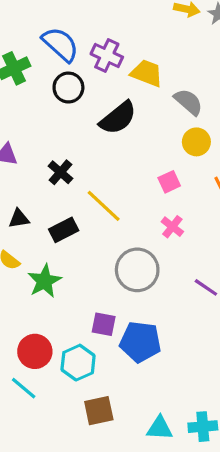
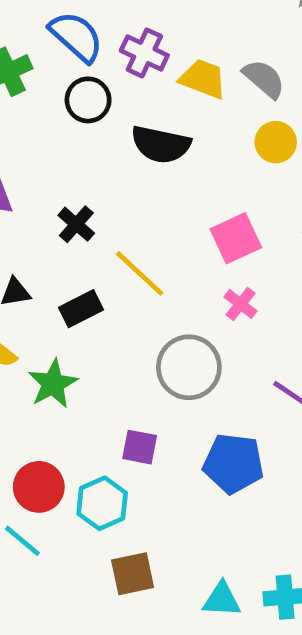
gray semicircle: (188, 102) -> (264, 79), moved
black semicircle: (118, 118) -> (161, 144), turned 51
yellow circle: (196, 142) -> (276, 142), moved
pink square: (169, 182) -> (236, 238), size x1.5
blue pentagon: (140, 342) -> (233, 463), moved

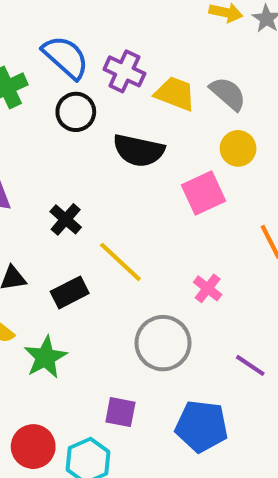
pink square: (236, 238) -> (204, 193), moved

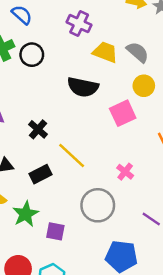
blue semicircle: (66, 57) -> (22, 15), moved, size x0.7
purple cross: (124, 71) -> (79, 24), moved
black circle: (76, 112) -> (32, 55), moved
purple square: (120, 412) -> (55, 231), moved

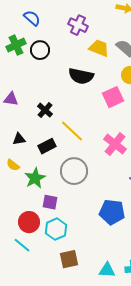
pink cross: (125, 172) -> (115, 144), size x1.6
gray circle: (98, 205) -> (74, 171), moved
purple square: (55, 231) -> (50, 202), moved

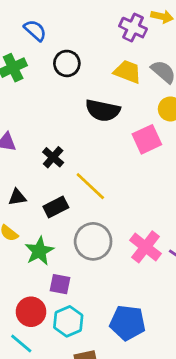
purple cross: (78, 25) -> (133, 28), moved
black circle: (40, 50) -> (67, 63), moved
pink cross: (115, 144) -> (145, 247), moved
blue pentagon: (112, 212) -> (128, 323), moved

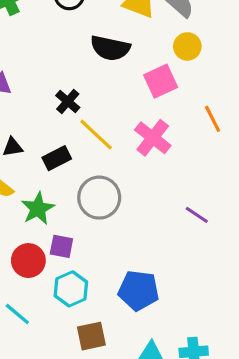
black cross: (53, 157) -> (68, 102), moved
pink cross: (145, 247) -> (153, 138), moved
red circle: (31, 312) -> (28, 261), moved

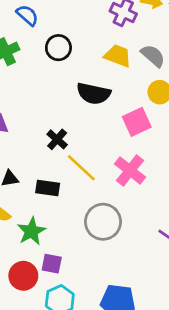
black rectangle: (57, 158) -> (48, 188), turned 35
gray circle: (99, 198) -> (103, 222), moved

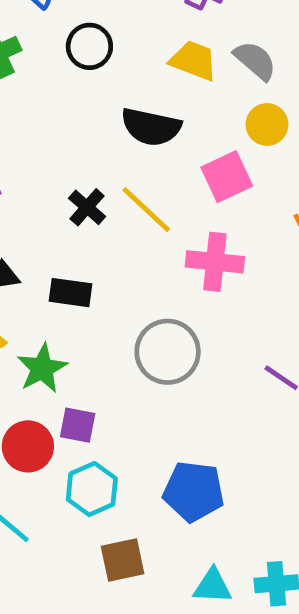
yellow line: (81, 168) -> (146, 210), moved
pink cross: (130, 170) -> (215, 262), turned -32

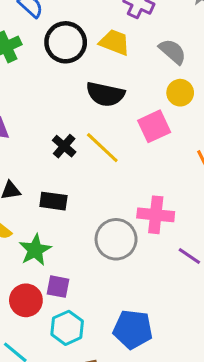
black circle: (89, 46) -> (66, 42), size x1.4
yellow trapezoid: (194, 61) -> (114, 42), moved
pink cross: (215, 262) -> (156, 215), moved

